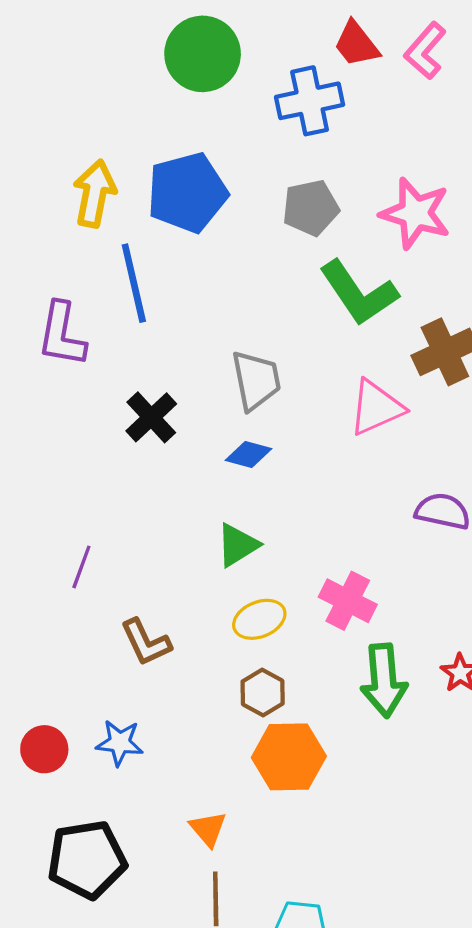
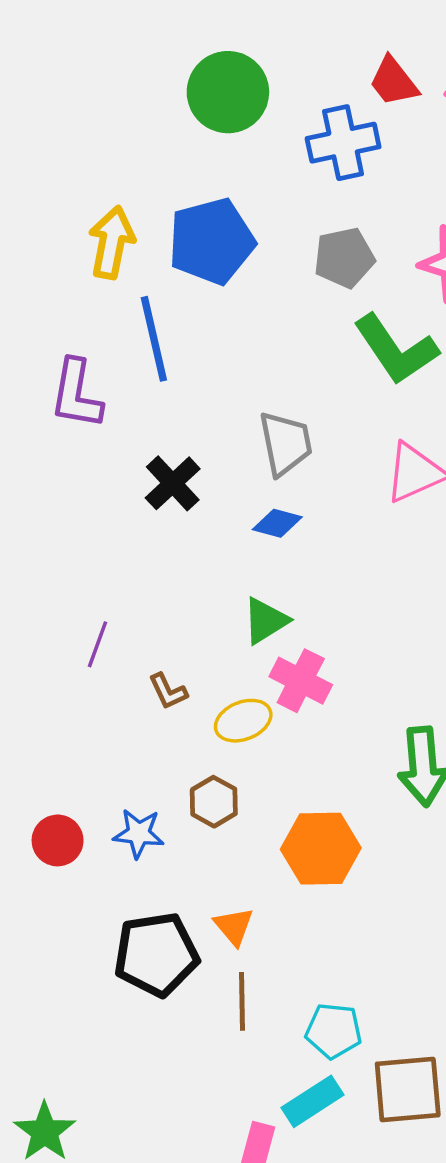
pink cross: (348, 601) -> (301, 681), moved
yellow ellipse: (259, 619) -> (243, 721), moved
brown L-shape: (146, 642) -> (168, 691), moved, size x0.7
brown hexagon: (263, 692) -> (214, 802), moved
black pentagon: (87, 859) -> (156, 954), moved

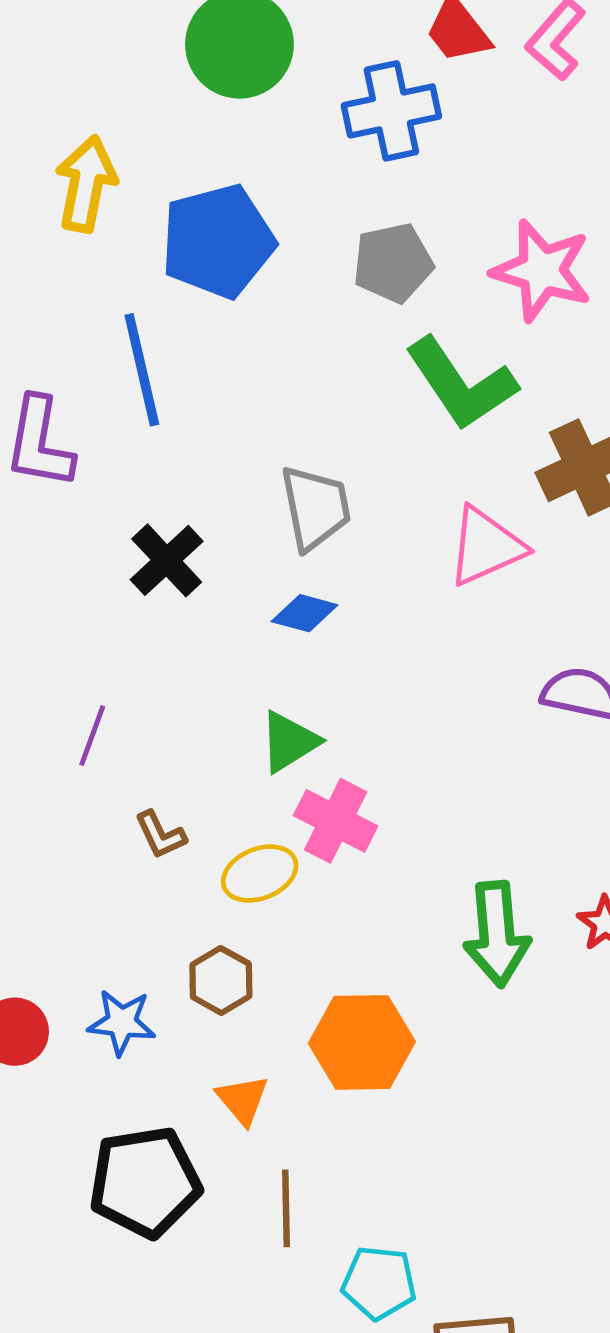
yellow arrow: (112, 242) -> (86, 184), moved
purple line: (98, 644) -> (92, 736), moved
orange triangle: (234, 926) -> (243, 1100), moved
brown line: (242, 1001) -> (286, 1208), moved

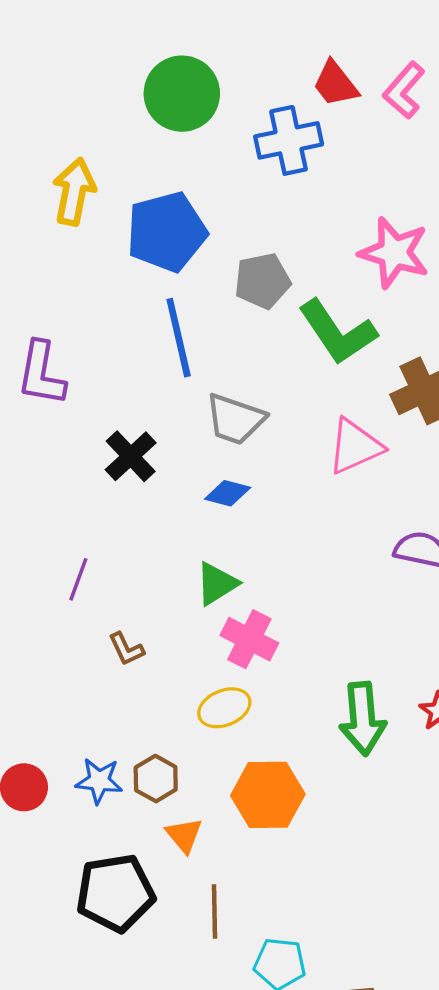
gray pentagon: (393, 263) -> (262, 281), moved
blue line: (142, 370) -> (179, 338), moved
gray trapezoid: (315, 508) -> (235, 419), turned 120
yellow ellipse: (260, 874) -> (224, 708), moved
brown hexagon: (221, 980) -> (156, 779), moved

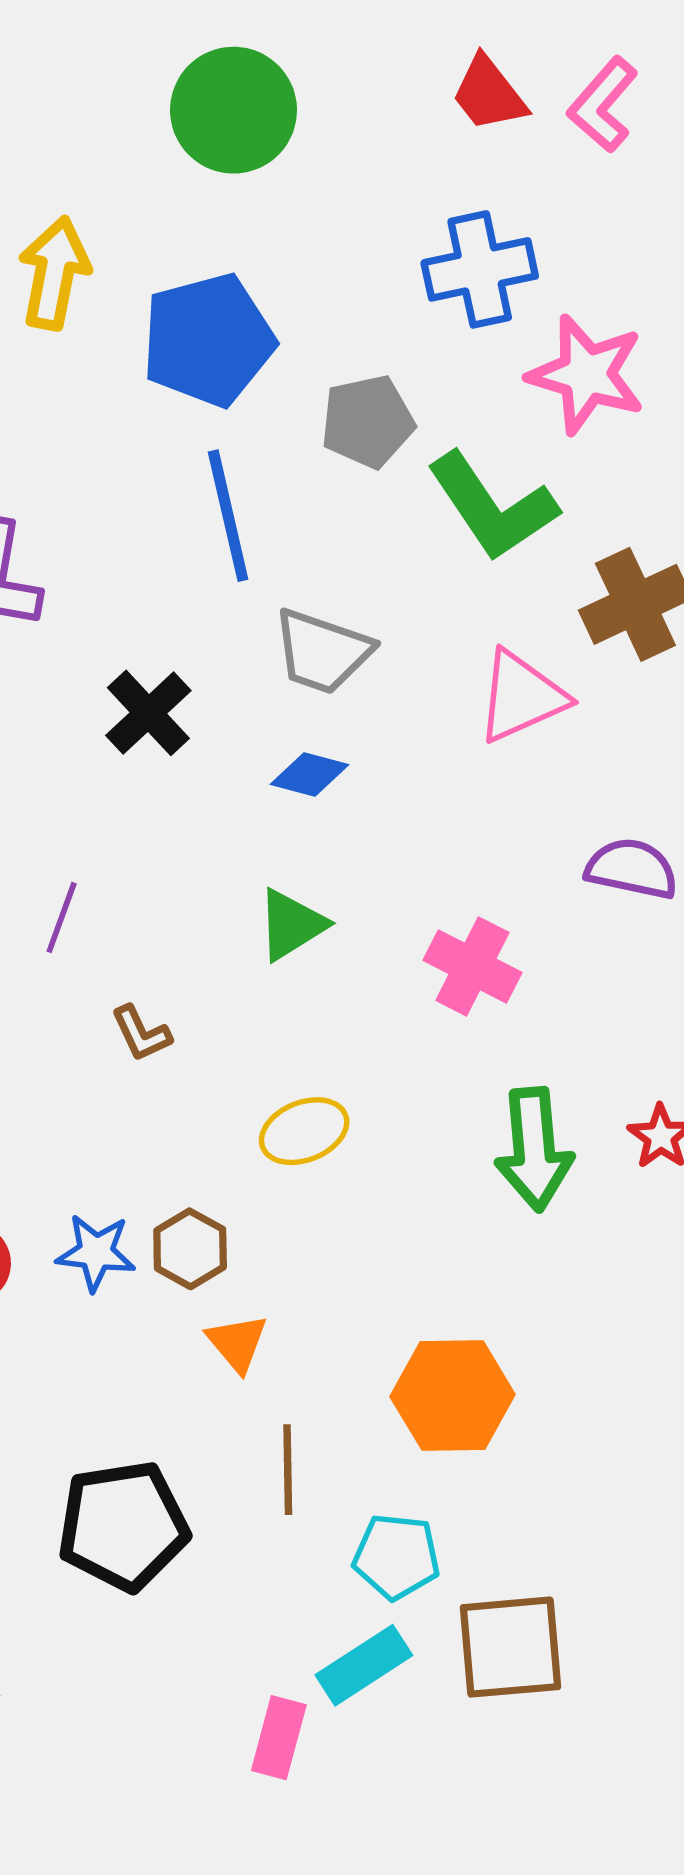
blue cross: (289, 140) -> (480, 269), moved
pink cross: (249, 639) -> (472, 966), moved
orange hexagon: (268, 795) -> (453, 1395), moved
black pentagon: (115, 893) -> (123, 1526), moved

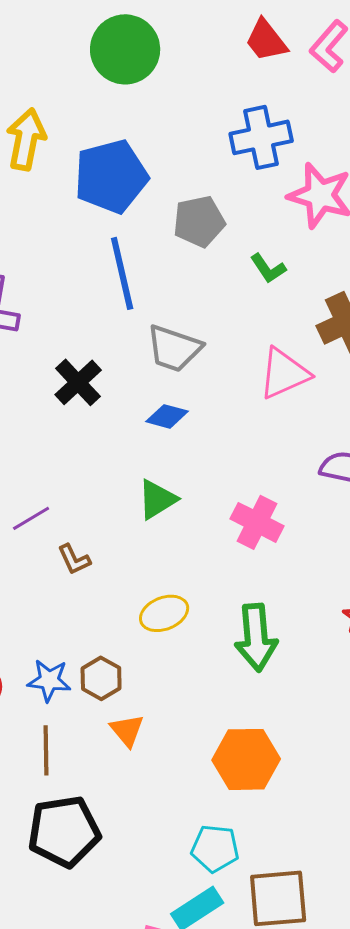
green L-shape: (492, 507) -> (268, 268), size x0.5
purple line: (62, 918) -> (31, 518), moved, turned 39
green arrow: (534, 1149) -> (256, 637), moved
brown line: (288, 1470) -> (46, 750), moved

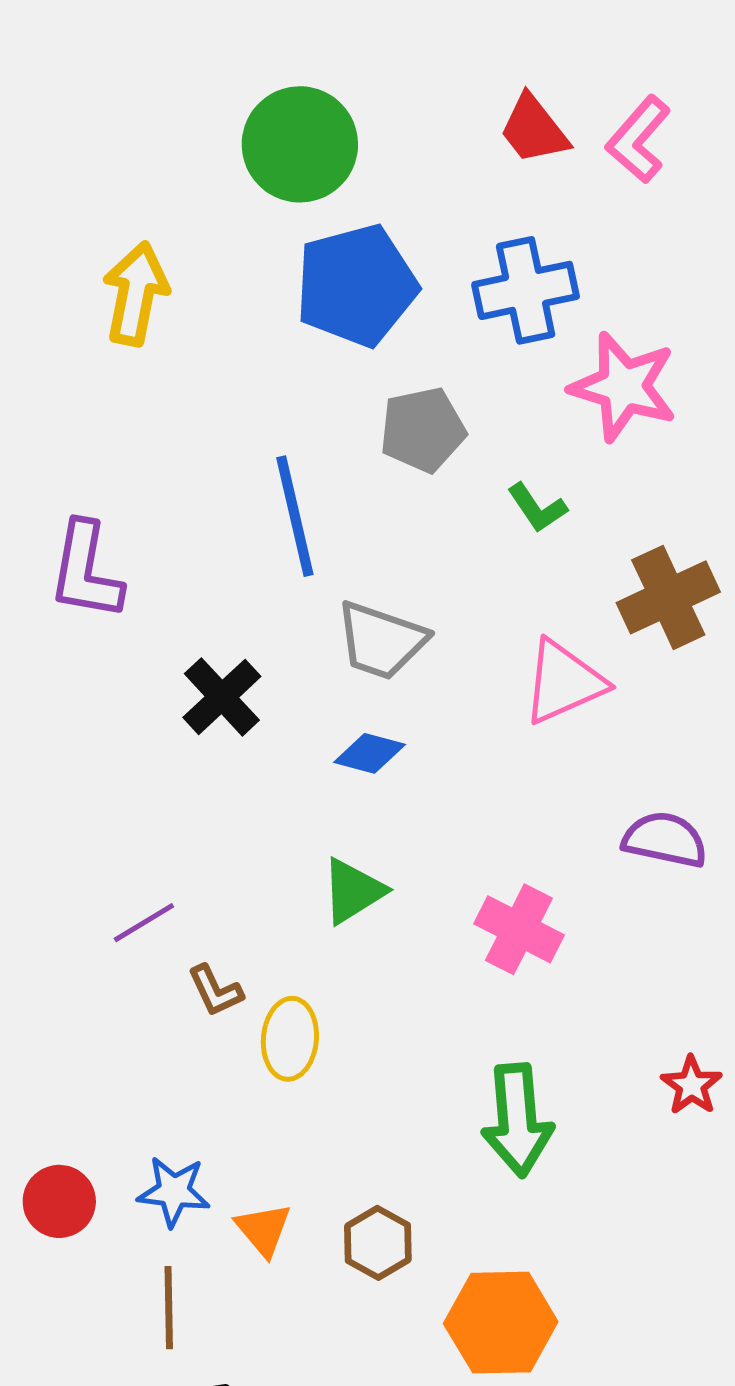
blue pentagon: (111, 176) -> (356, 285), moved
yellow ellipse: (164, 613) -> (290, 1039), moved, turned -63
brown hexagon: (101, 678) -> (378, 1243), moved
orange triangle: (127, 730) -> (263, 1230), moved

